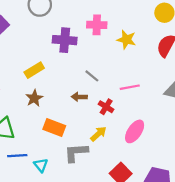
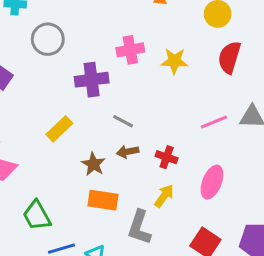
gray line: (92, 76) -> (123, 121), moved
pink line: (130, 87) -> (214, 122), moved
brown star: (34, 98) -> (93, 164), moved
gray L-shape: (76, 153) -> (139, 227), turned -55

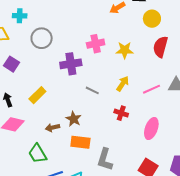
yellow rectangle: (59, 129) -> (37, 95), moved
brown arrow: (128, 152) -> (52, 128), moved
yellow arrow: (164, 196) -> (123, 84), moved

